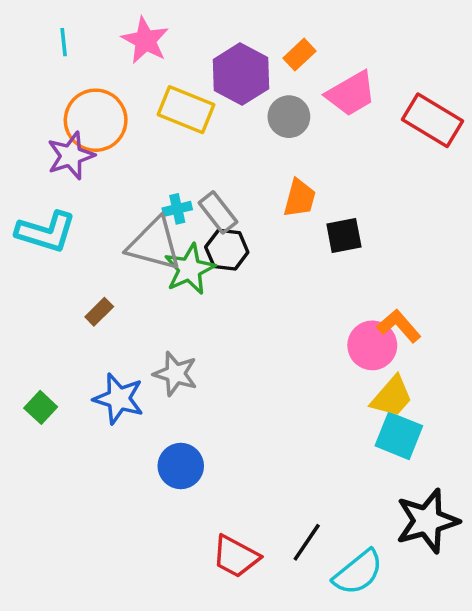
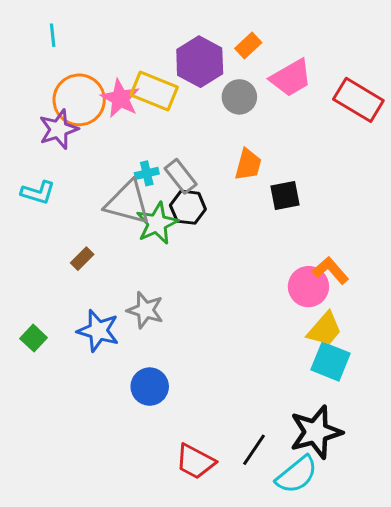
pink star: (145, 40) -> (120, 98), moved
cyan L-shape: (46, 232) -> (38, 192), size x0.7
black star: (427, 521) -> (316, 432), moved

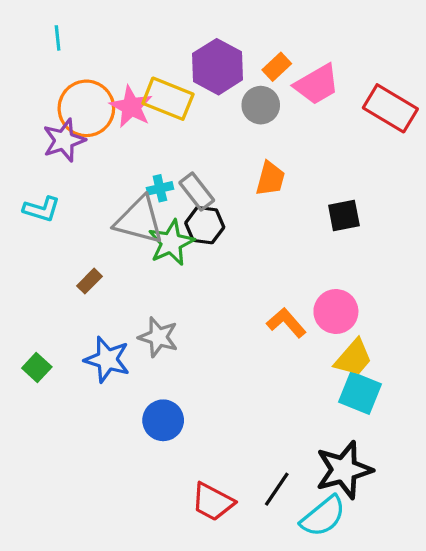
orange rectangle: (248, 45) -> (277, 67), moved
black square: (285, 195) -> (344, 216), moved
orange L-shape: (331, 270) -> (286, 323), moved

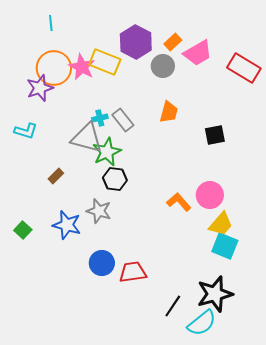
cyan line: (58, 38) -> (51, 23), moved
black hexagon: (205, 225) -> (115, 179), moved
red trapezoid: (213, 502) -> (133, 272), moved, turned 144

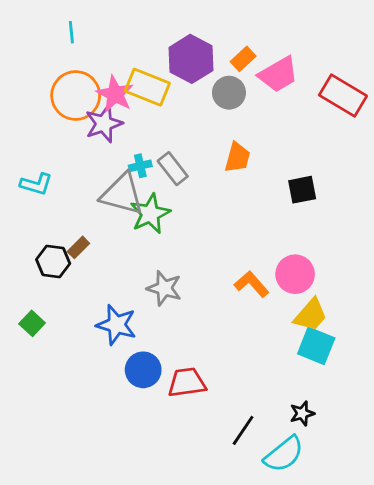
purple star: (40, 88) -> (104, 124), moved
black hexagon: (115, 179) -> (53, 261), moved
gray star: (99, 211) -> (164, 288), moved
blue star: (67, 225) -> (116, 325), moved
black star: (215, 294) -> (302, 413), size x0.5

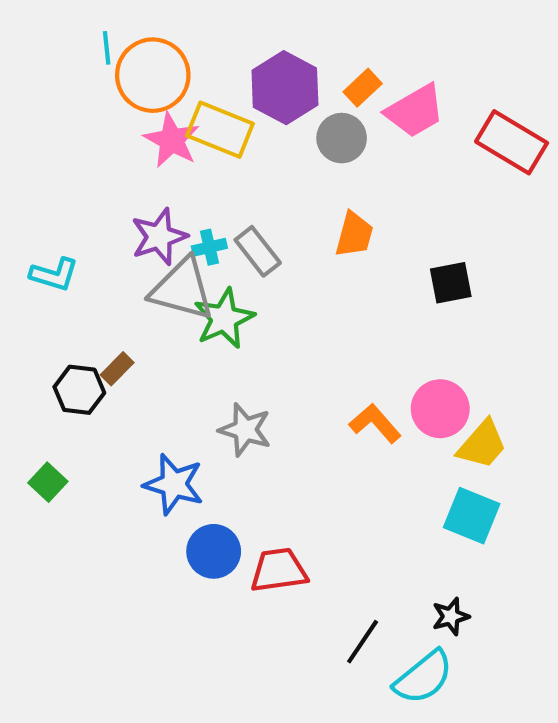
orange circle: (76, 95) -> (153, 75), moved
purple star: (104, 124) -> (159, 237), moved
yellow trapezoid: (311, 315) -> (482, 444), moved

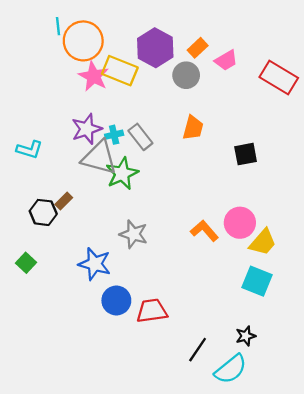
pink trapezoid: (415, 111) -> (226, 60), size x0.7

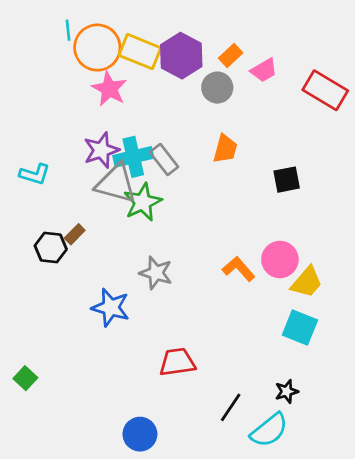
yellow rectangle: (120, 71) -> (140, 52), moved
cyan cross: (114, 135) -> (133, 157), size x1.8
green square: (26, 263) -> (25, 378), moved
blue circle: (116, 300) -> (140, 434), moved

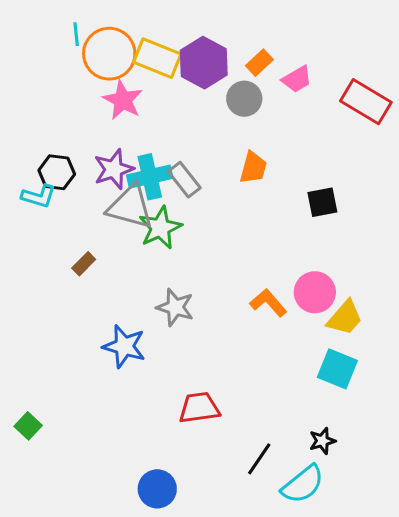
black hexagon: (51, 247) -> (57, 172), moved

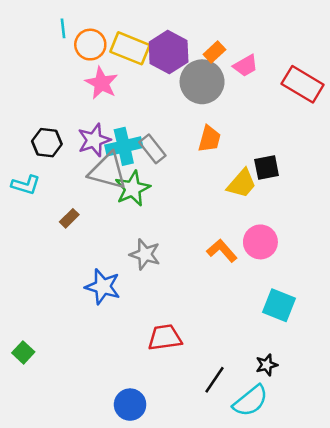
orange circle: (109, 54) -> (90, 45), size x0.7
gray circle: (244, 99) -> (202, 82), size x1.5
cyan L-shape: (39, 196) -> (26, 185), moved
yellow trapezoid: (345, 318) -> (242, 184), moved

